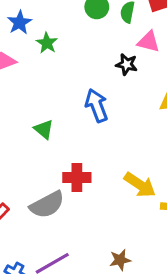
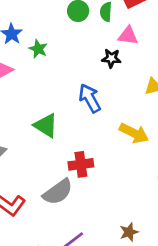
green triangle: (44, 129) -> (46, 126), size x1.4
yellow arrow: (140, 185) -> (134, 133), moved

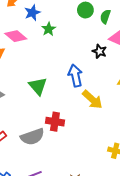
yellow arrow: (134, 133) -> (92, 100), moved

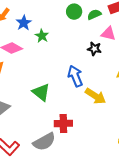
green semicircle: (105, 17) -> (94, 15), turned 56

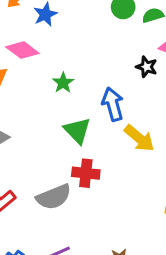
green star: (42, 36) -> (63, 83), moved
green triangle: (41, 92) -> (77, 131), moved

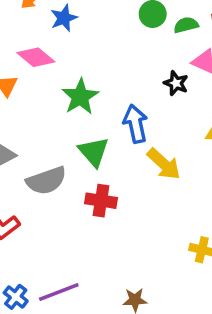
green star: (63, 83) -> (80, 97), size x1.5
gray semicircle: (54, 197) -> (46, 181), moved

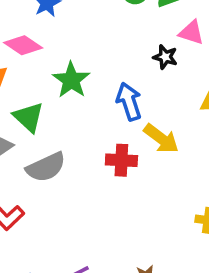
green triangle: (94, 152) -> (29, 117), moved
red cross: (101, 201) -> (121, 160), moved

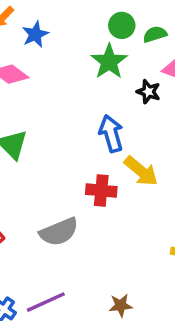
green star: (71, 80) -> (109, 62), moved
gray semicircle: (46, 167) -> (59, 232), moved

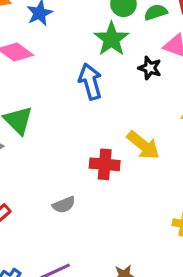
blue arrow: (111, 134) -> (90, 82), moved
gray semicircle: (59, 232) -> (64, 205), size x0.6

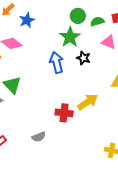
black star: (150, 68) -> (83, 58), moved
yellow arrow: (143, 145) -> (88, 102), turned -75

